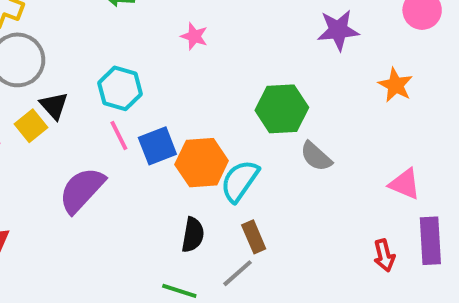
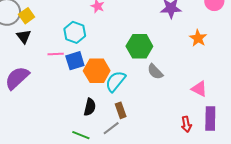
cyan hexagon: (120, 88) -> (75, 32), moved
yellow square: (31, 126) -> (27, 16), moved
pink line: (119, 135) -> (56, 54), turned -70
purple semicircle: (82, 190) -> (17, 78), moved

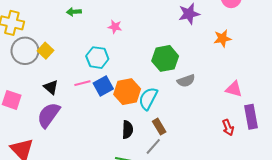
black triangle: (24, 36) -> (51, 87), moved
orange star: (198, 38) -> (222, 38), turned -30
gray semicircle: (155, 72) -> (186, 81), turned -54

